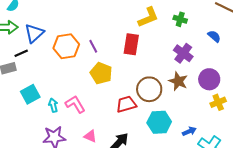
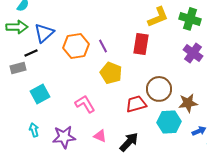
green cross: (180, 19) -> (190, 19), size x1.5
brown star: (178, 81) -> (188, 103), moved, turned -30
cyan arrow: (53, 105) -> (34, 130), moved

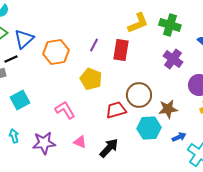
purple line: (103, 46) -> (94, 45), moved, turned 56

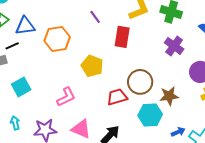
blue triangle: (24, 39) -> (25, 26), turned 35
purple line: (94, 45) -> (95, 17), moved, turned -64
pink L-shape: (65, 110) -> (66, 97), turned 95
blue arrow: (179, 137) -> (178, 132), moved
pink triangle: (80, 142) -> (81, 129), size x1.5

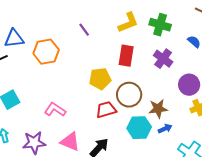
red rectangle: (122, 37) -> (126, 56), moved
yellow pentagon: (92, 66) -> (100, 79), moved, turned -30
pink L-shape: (66, 97) -> (55, 110), turned -120
blue arrow: (178, 132) -> (165, 129), moved

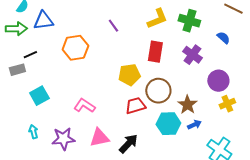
blue triangle: (14, 39) -> (43, 21), moved
brown star: (158, 109) -> (187, 105), turned -30
pink triangle: (70, 142) -> (99, 138), turned -35

